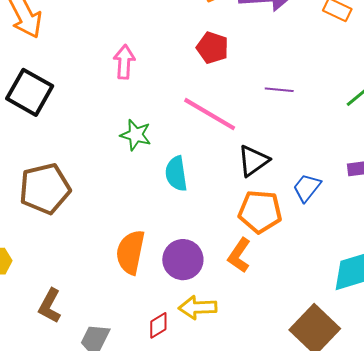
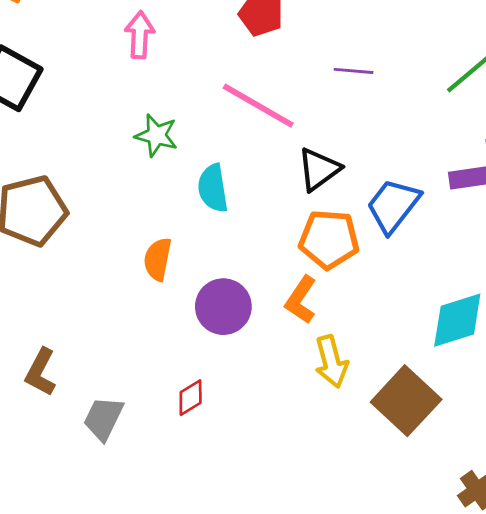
blue trapezoid: (307, 188) -> (393, 206), size x1.4
orange semicircle: (130, 252) -> (158, 259), moved, size x0.7
yellow arrow: (198, 307) -> (331, 362), moved, turned -102

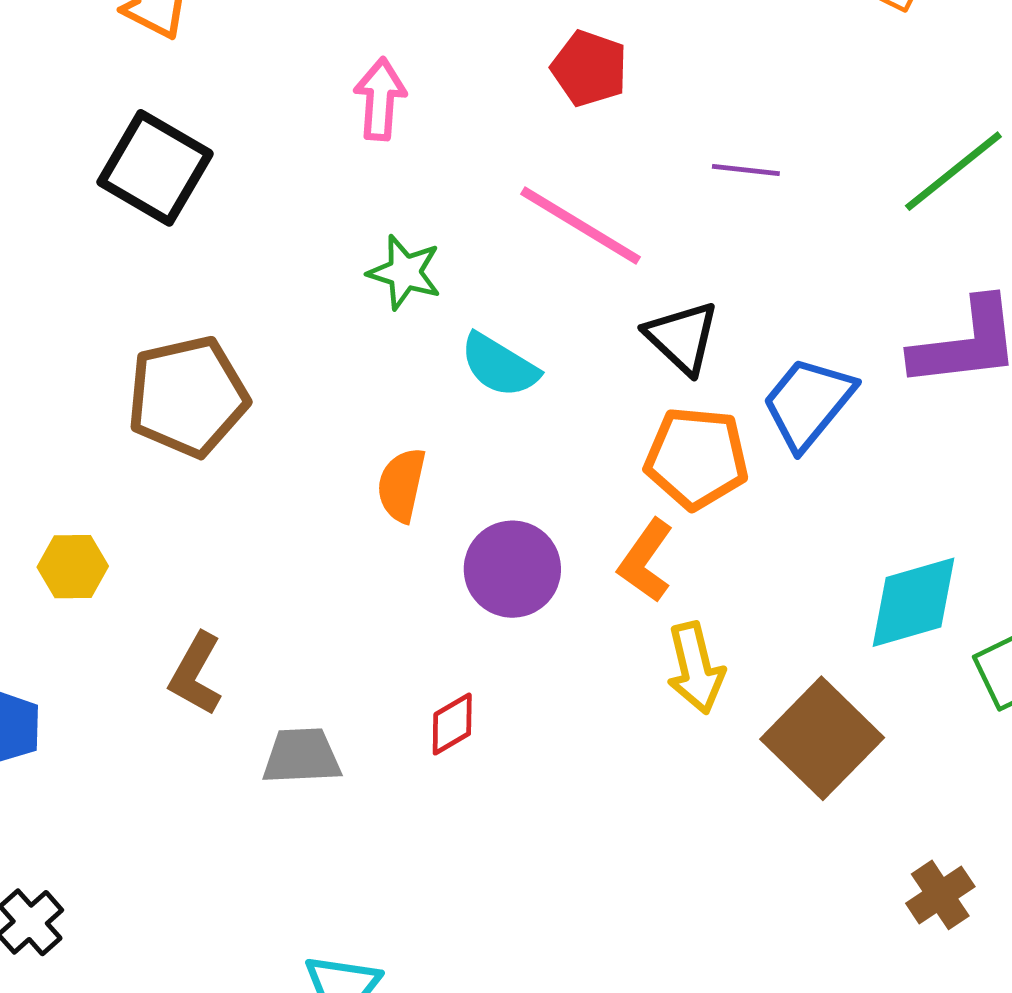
black triangle: (319, 169) -> (682, 337), turned -42
cyan semicircle: (213, 188) -> (499, 365), turned -51
gray trapezoid: (103, 418) -> (302, 756), turned 60

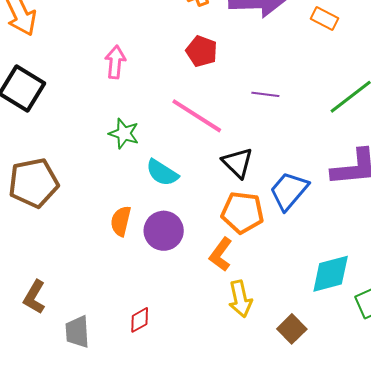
purple circle: (512, 569) -> (164, 231), moved
brown square: (822, 738) -> (292, 329), size x0.6
gray trapezoid: (302, 756) -> (77, 332), turned -92

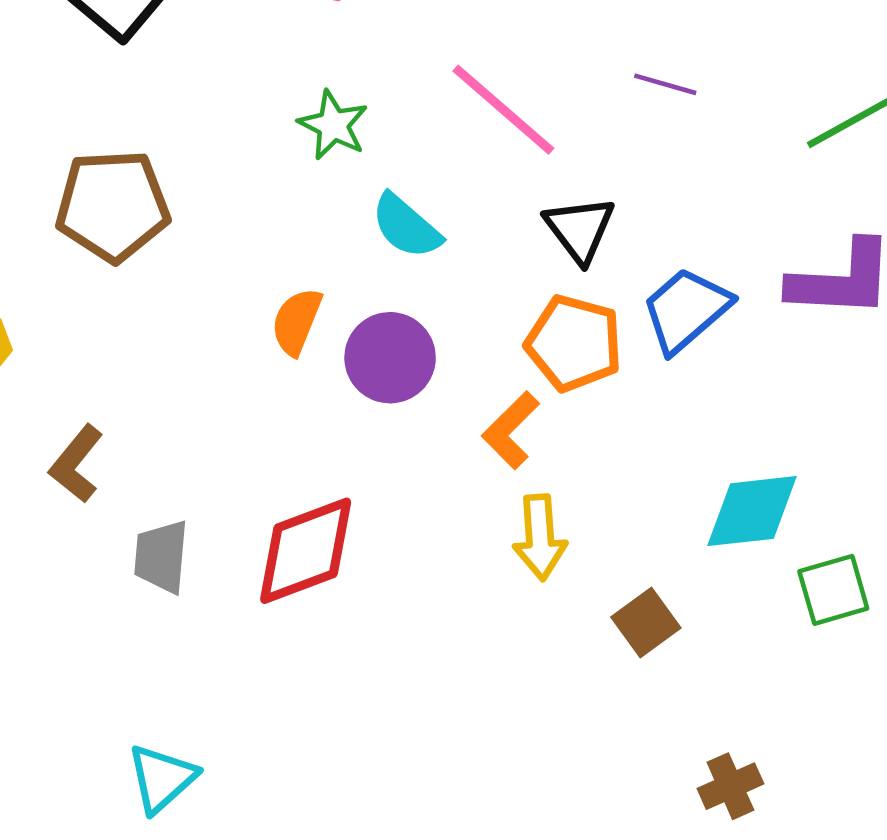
red diamond: (140, 320) -> (306, 551), size x2.0

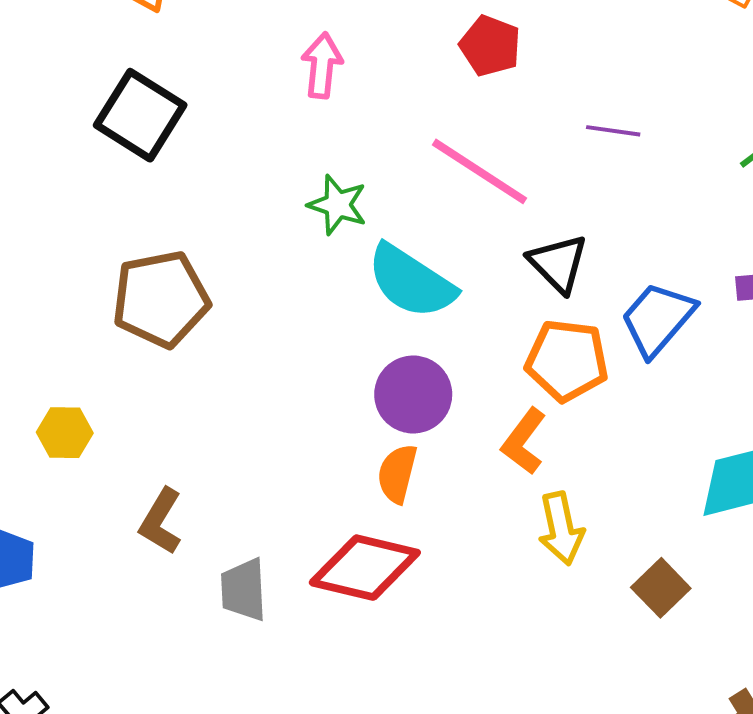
cyan semicircle: (406, 226) -> (411, 282), size x1.4
orange semicircle: (297, 321) -> (397, 474), moved
red diamond: (306, 551) -> (365, 568), turned 42

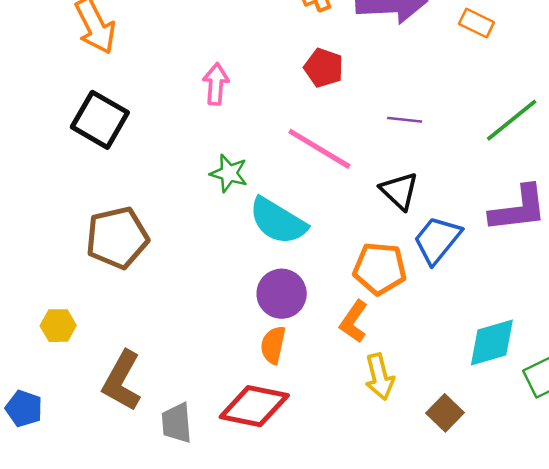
black triangle: (558, 263) -> (399, 191), moved
brown L-shape: (161, 521) -> (122, 381), size x1.4

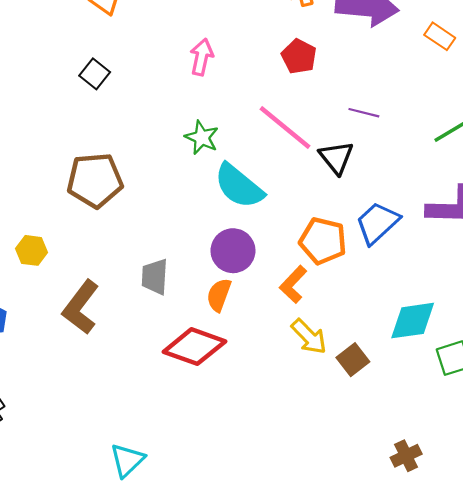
black square: (100, 120) -> (95, 74), size x0.6
black triangle: (399, 191) -> (336, 157), moved
yellow arrow: (380, 377) -> (309, 337), turned -39
brown square: (445, 413) -> (353, 360), moved
gray trapezoid: (177, 423) -> (155, 277), moved

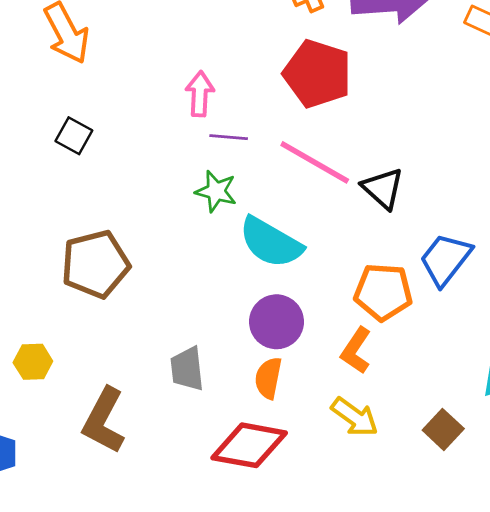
red pentagon: (299, 56) -> (317, 74), size x1.6
purple line: (364, 113) -> (229, 137), moved
yellow arrow: (309, 337) -> (355, 417), moved

